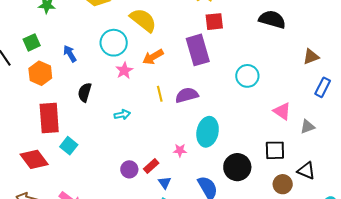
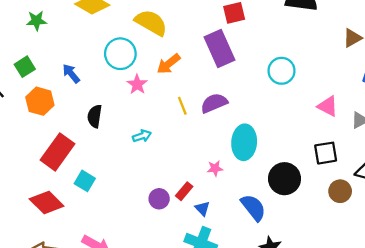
red rectangle: (49, 118) -> (57, 152), turned 48

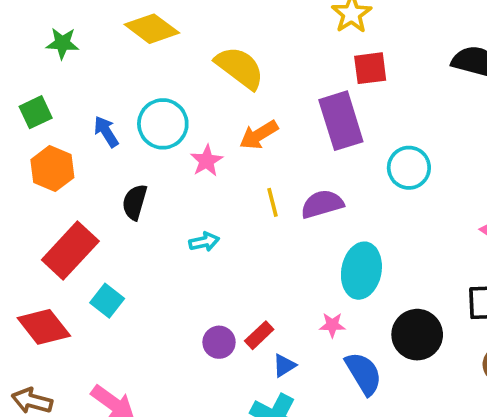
cyan circle: (120, 54) -> (163, 124), moved
cyan circle: (281, 71) -> (409, 168), moved
pink star: (215, 168) -> (332, 325), moved
blue triangle: (202, 209) -> (284, 365), turned 35

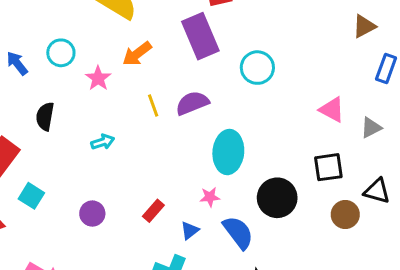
cyan circle: (163, 124) -> (61, 53), size x0.7
purple circle: (219, 342) -> (92, 214), moved
blue triangle: (284, 365) -> (190, 231), moved

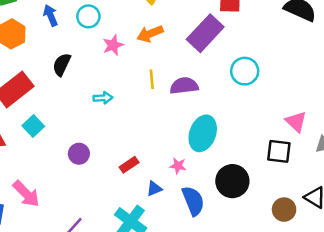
purple rectangle: (200, 36) -> (205, 33), turned 51
black square: (328, 167) -> (279, 151), moved

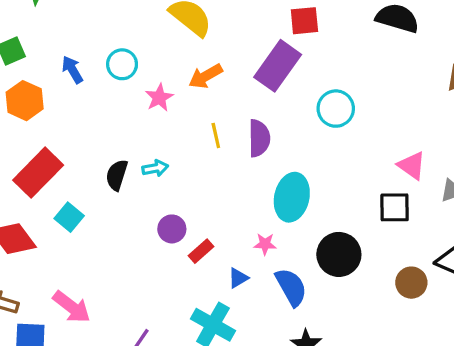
black semicircle: (62, 65) -> (117, 175), moved
purple semicircle: (184, 86) -> (259, 138), turned 104
purple circle: (79, 154) -> (172, 229), moved

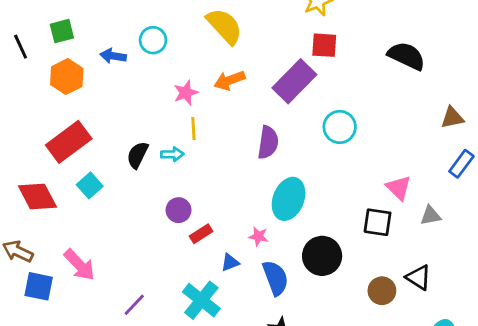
cyan circle: (122, 64) -> (153, 40), moved
blue arrow: (72, 70) -> (113, 56), turned -60
yellow line: (216, 135) -> (193, 129), moved

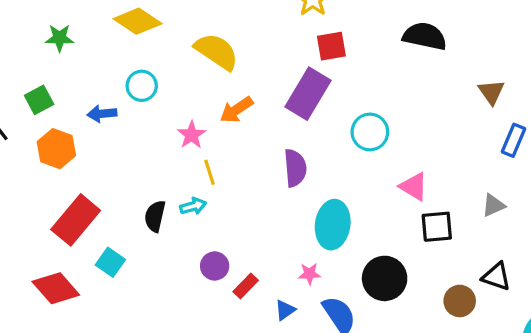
brown triangle: (452, 118) -> (491, 92), turned -40
pink triangle: (399, 188) -> (414, 187), moved

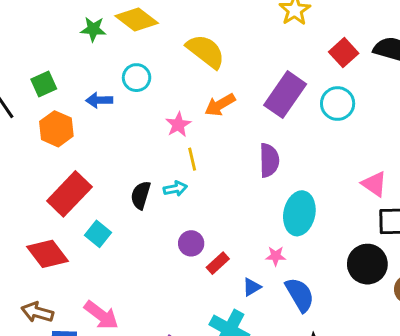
green star: (59, 38) -> (93, 29), moved
red square: (331, 46) -> (344, 53), moved, turned -36
cyan circle: (370, 132) -> (338, 104), moved
black circle: (385, 278) -> (367, 264), moved

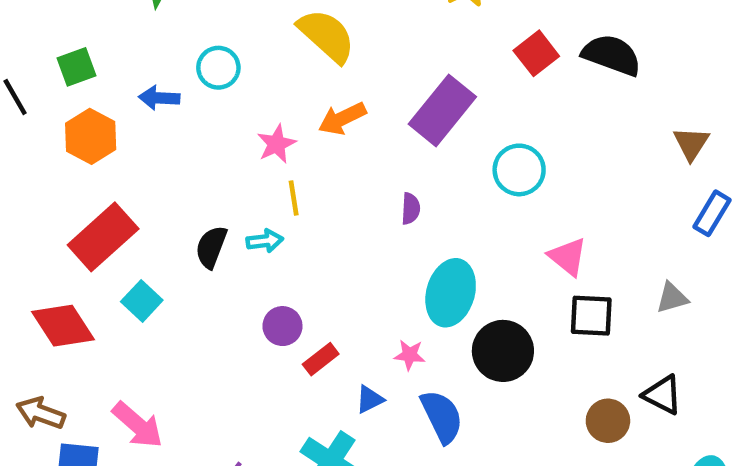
cyan circle: (338, 104) -> (519, 170), moved
purple semicircle: (269, 160) -> (411, 209), size x0.6
black circle: (367, 264) -> (503, 351), moved

